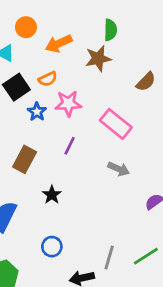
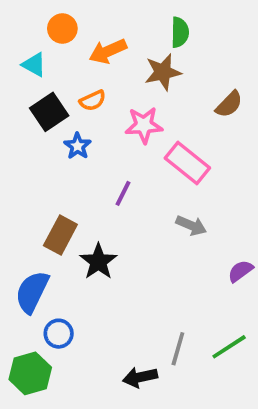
pink star: (68, 103) -> (144, 125), moved
brown rectangle: (25, 159) -> (60, 235), moved
black star: (52, 195) -> (98, 262), size x1.4
blue circle: (52, 247) -> (59, 334), moved

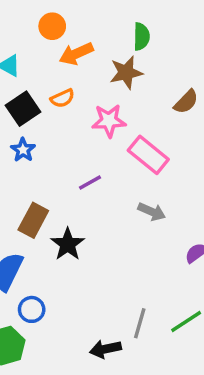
orange circle: (62, 29) -> (52, 26), moved
blue star: (78, 146) -> (23, 150), moved
purple line: (123, 193) -> (90, 182), turned 35

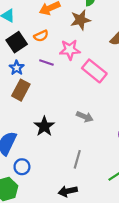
purple line: (90, 182) -> (46, 62), moved, turned 48
gray arrow: (152, 212) -> (85, 117), moved
brown rectangle: (33, 220) -> (21, 90), moved
gray line: (140, 323) -> (77, 159), moved

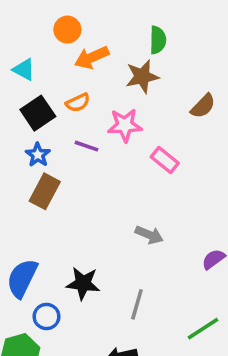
pink rectangle: (94, 71) -> (165, 160), size x0.7
black star: (44, 126) -> (83, 283), moved, turned -30

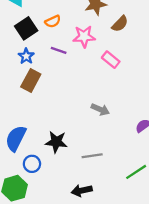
brown semicircle: (203, 106) -> (120, 24), moved
gray line: (137, 304) -> (92, 156), turned 66

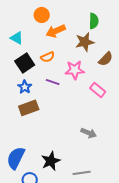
brown rectangle: (31, 81) -> (29, 108), turned 42
black star: (56, 142) -> (51, 161), turned -30

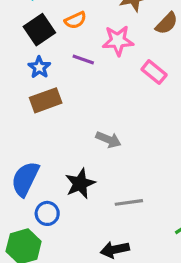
gray arrow: (89, 133) -> (108, 140), moved

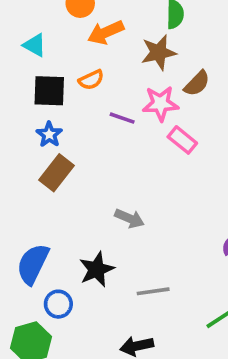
black square: (39, 30) -> (49, 91), turned 36
pink star: (118, 41) -> (160, 104), moved
purple line: (83, 59) -> (122, 118), moved
brown rectangle: (46, 100) -> (57, 173), turned -32

